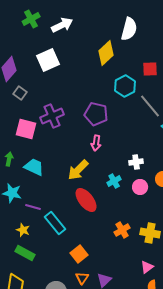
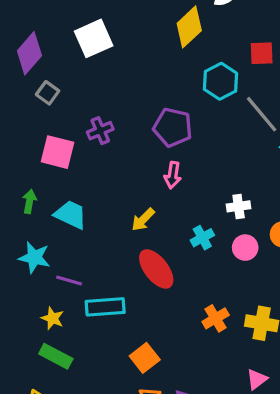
purple cross: (52, 116) -> (100, 131), size x0.7
yellow arrow: (78, 170) -> (143, 220), size x0.7
cyan rectangle: (55, 223) -> (105, 307), turned -55

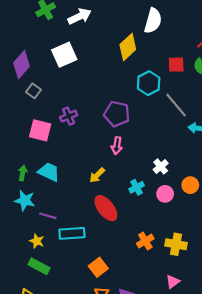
green arrow: (29, 201) -> (23, 173), moved
white cross: (239, 206) -> (161, 166), turned -32

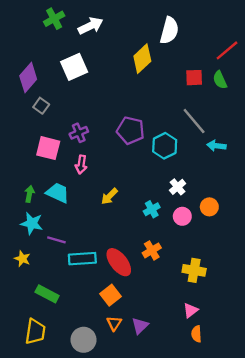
cyan hexagon: (149, 83) -> (165, 146), moved
pink arrow: (117, 146) -> (81, 165), moved
red ellipse: (106, 208) -> (119, 262), moved
yellow star: (37, 241) -> (22, 259), moved
orange cross: (145, 241) -> (152, 250), moved

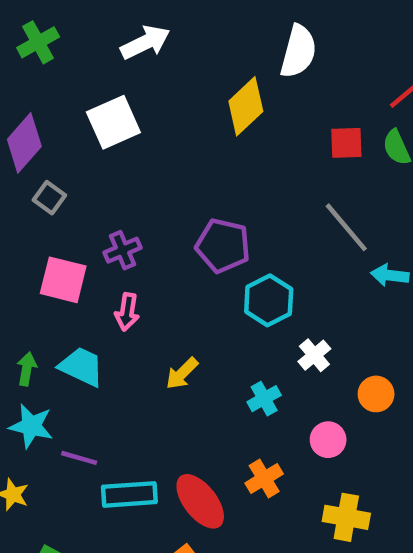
green cross: (54, 19) -> (38, 42), moved
cyan hexagon: (165, 146) -> (269, 300), moved
pink circle: (182, 216) -> (328, 440), moved

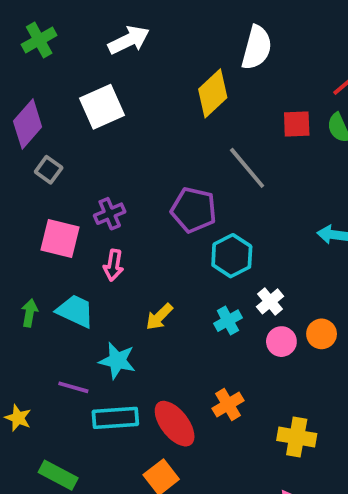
gray line: (346, 227) -> (247, 168), moved
cyan cross: (264, 399) -> (228, 321), moved
cyan star: (31, 426) -> (117, 361), moved
pink circle: (328, 440) -> (281, 342), moved

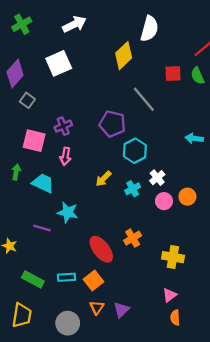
green arrow: (29, 313) -> (16, 172), moved
yellow arrow: (159, 317) -> (103, 179), moved
cyan rectangle: (115, 418) -> (67, 277), moved, size x0.7

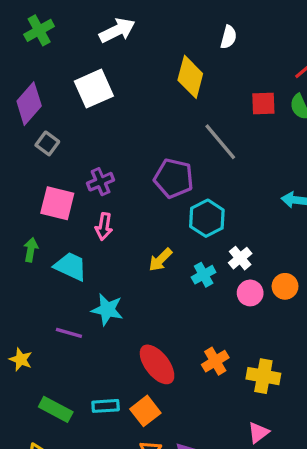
white semicircle: (149, 29) -> (229, 37), size x0.6
yellow diamond: (124, 56) -> (190, 77), turned -32
orange cross: (133, 238) -> (215, 361), moved

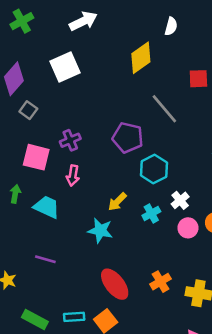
yellow diamond: (190, 77) -> (141, 58), turned 40
cyan star: (107, 310) -> (100, 230), moved

